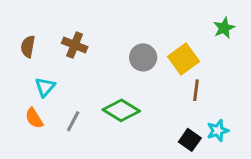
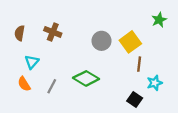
cyan star: (218, 131) -> (155, 83), moved

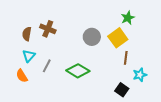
green star: (159, 20) -> (128, 18), moved
brown semicircle: (20, 33) -> (27, 34), moved
gray line: (52, 86) -> (47, 66), moved

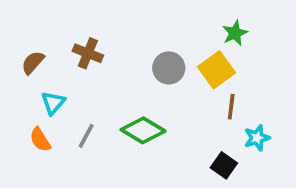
brown semicircle: (27, 34) -> (33, 62), moved, turned 32
gray line: (47, 66) -> (86, 136), moved

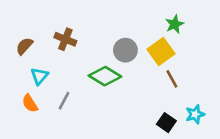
brown line: (231, 107) -> (172, 79), turned -36
green diamond: (143, 130) -> (105, 76), moved
cyan star: (257, 138) -> (195, 114), moved

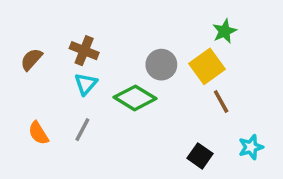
cyan triangle: (39, 76) -> (86, 84), moved
black square: (166, 123) -> (200, 156), moved

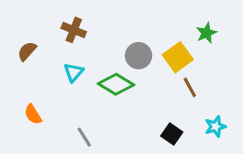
green star: (225, 31) -> (206, 33), moved
brown cross: (84, 51) -> (74, 30), moved
gray line: (82, 130) -> (84, 137), moved, turned -60

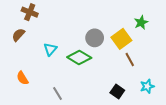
brown cross: (74, 30) -> (30, 12), moved

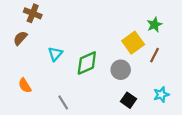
gray circle: (95, 38) -> (121, 70), moved
green diamond: (79, 57) -> (87, 63), turned -55
brown line: (130, 60) -> (154, 55), moved, turned 56

